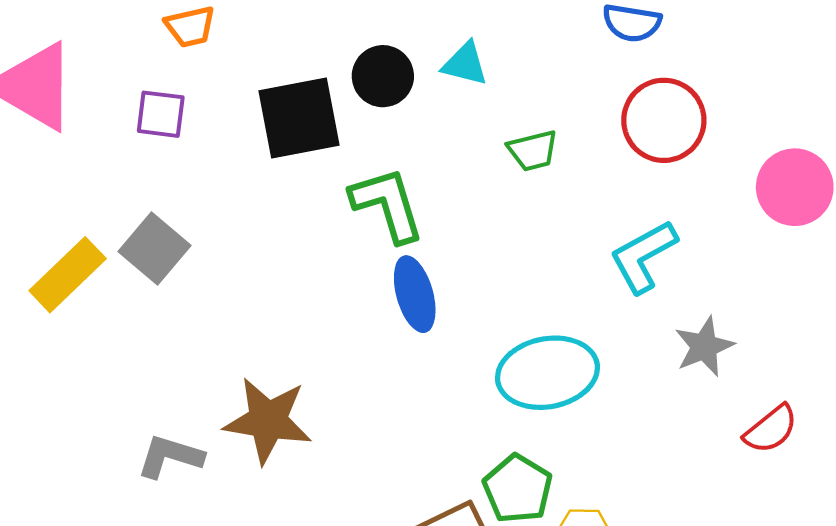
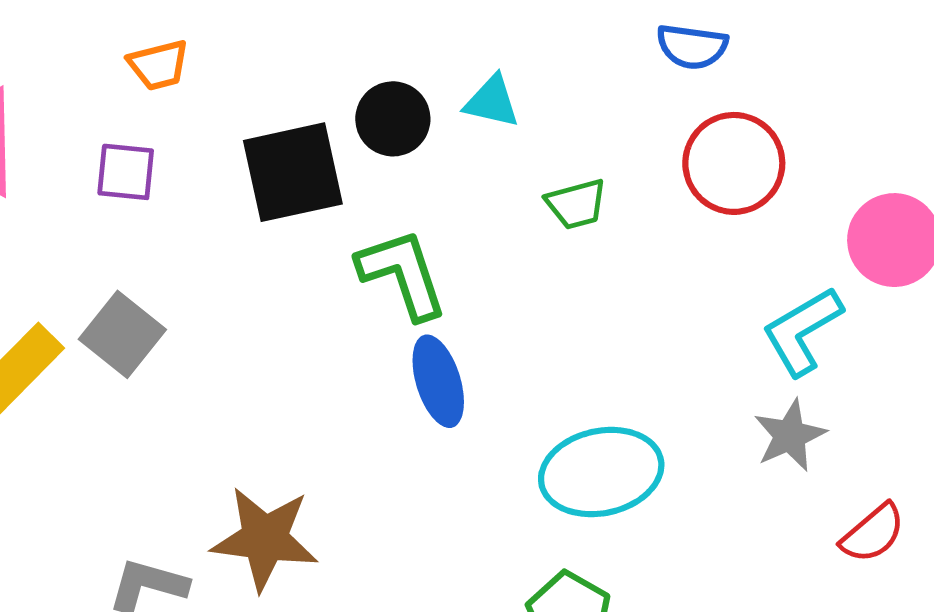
cyan L-shape: (643, 256) -> (802, 331), moved

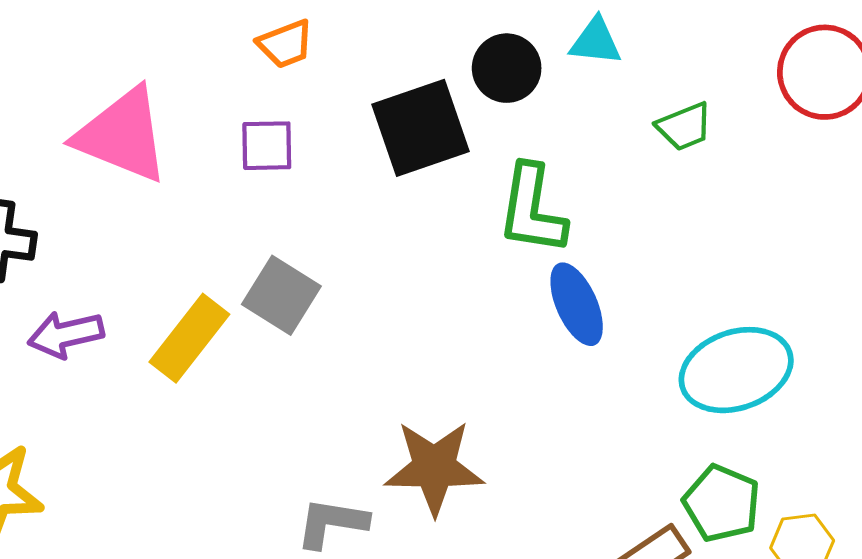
green L-shape: (402, 274) -> (532, 209), turned -146

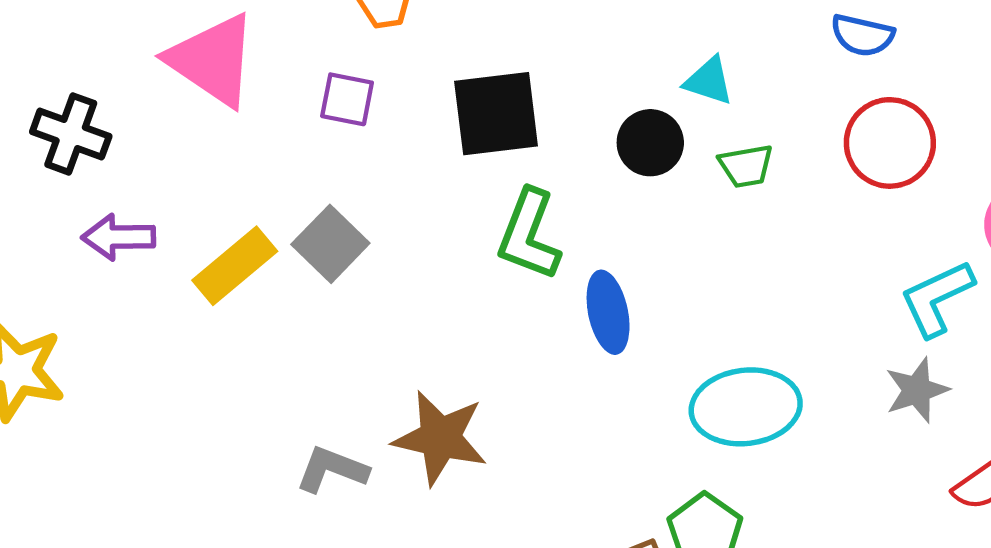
cyan triangle: (596, 41) -> (709, 81), moved
black circle: (507, 68) -> (650, 143), moved
green L-shape: (532, 209) -> (529, 235), moved

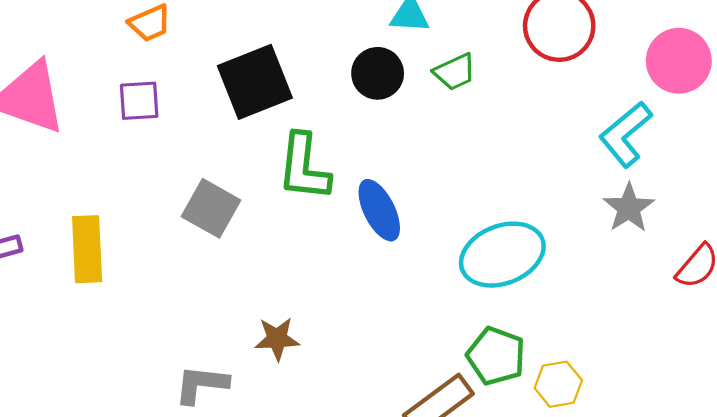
gray square: (330, 244) -> (211, 208), moved
yellow rectangle: (235, 266) -> (87, 249), turned -38
brown star: (440, 438) -> (277, 339), size x0.6

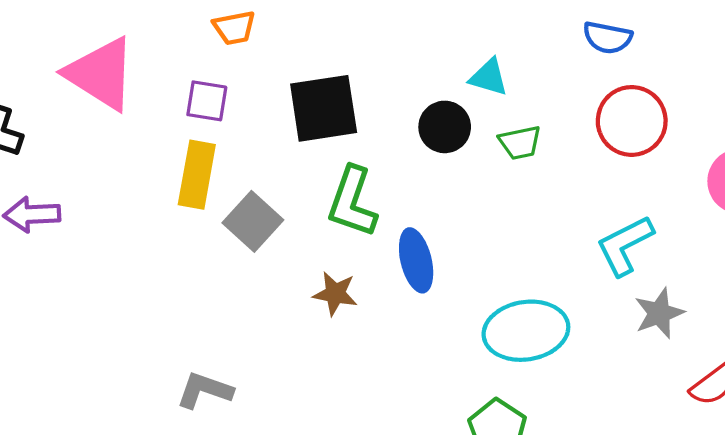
cyan L-shape: (626, 134) -> (625, 245), moved
yellow rectangle: (87, 249) -> (197, 175), moved
brown star: (277, 339) -> (335, 294), moved

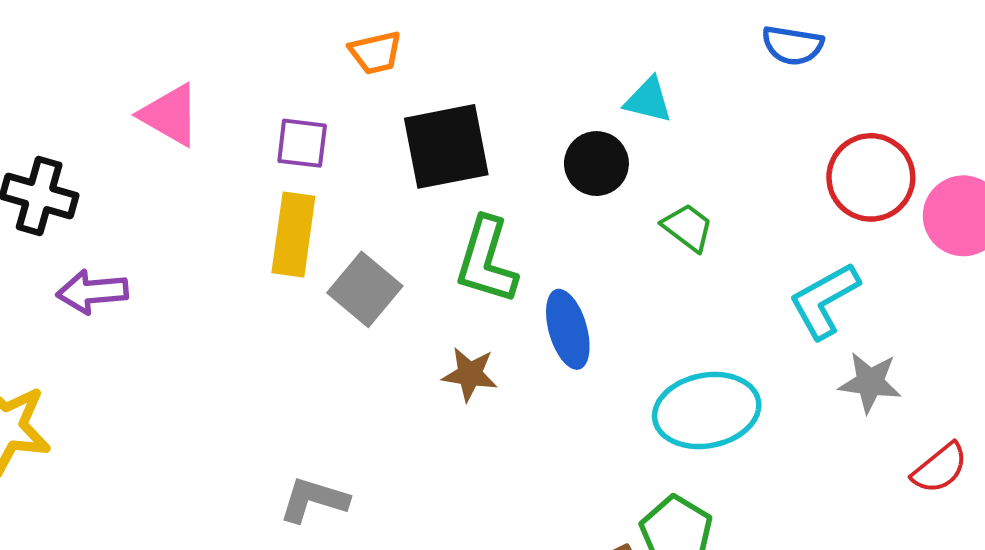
orange trapezoid: (234, 28) -> (375, 53), moved
pink triangle: (101, 74) -> (170, 115), size x0.7
red circle: (632, 121) -> (871, 177), moved
green trapezoid: (520, 143) -> (688, 227), moved, turned -129
gray star: (659, 313) -> (870, 382), turned 30

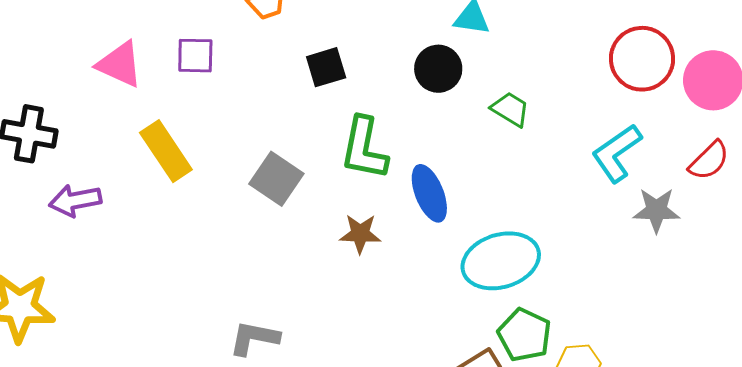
purple square: (302, 143) -> (195, 56), moved
black square: (446, 146) -> (326, 67), size x0.6
yellow rectangle: (293, 234) -> (166, 151), moved, turned -36
cyan ellipse: (707, 411) -> (501, 261), moved
red semicircle: (940, 468) -> (709, 161), moved

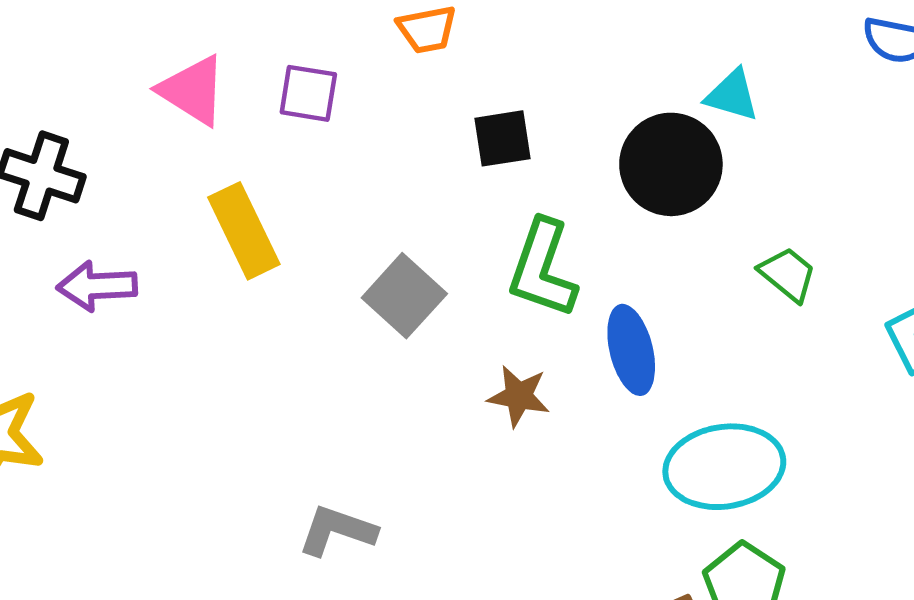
black circle: (438, 69) -> (671, 164), size x1.4
green trapezoid: (510, 109) -> (788, 274), moved

